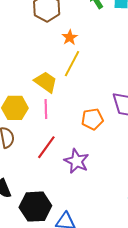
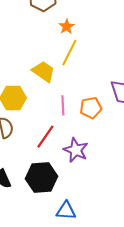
pink line: (46, 109) -> (63, 105), moved
black hexagon: (35, 207) -> (41, 177), moved

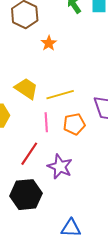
yellow line: (69, 53) -> (60, 95), moved, turned 48
blue triangle: (66, 211) -> (71, 228), moved

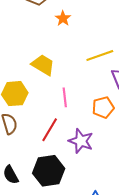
yellow line: (60, 95) -> (100, 56), moved
orange pentagon: (74, 124) -> (103, 107), moved

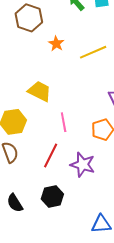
yellow line: (100, 56) -> (93, 52), moved
black hexagon: (49, 171) -> (52, 197), size x0.7

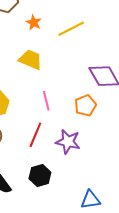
yellow trapezoid: (40, 91) -> (30, 60), moved

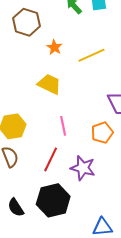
black hexagon: (40, 176) -> (53, 200), size x1.5

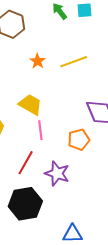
orange star: (54, 47) -> (38, 61), moved
yellow trapezoid: (49, 84) -> (30, 104), moved

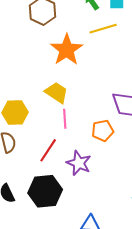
orange star: (38, 61) -> (67, 50), size x2.0
yellow line: (74, 62) -> (103, 29), moved

